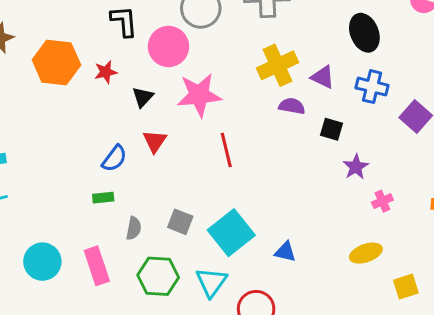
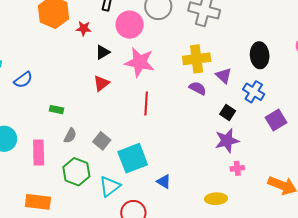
black square: (332, 129) -> (228, 112), moved
blue semicircle: (114, 158) -> (23, 80), moved
purple star: (356, 167) -> (227, 141), size x1.4

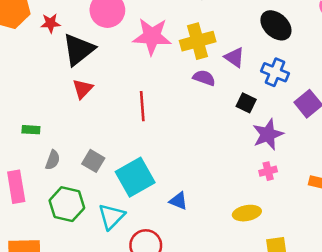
black triangle: (103, 52) -> (79, 50), size x1.8
black ellipse: (260, 55) -> (276, 25), turned -35
pink star: (140, 62) -> (152, 36), moved
purple star: (227, 141) -> (268, 134), moved

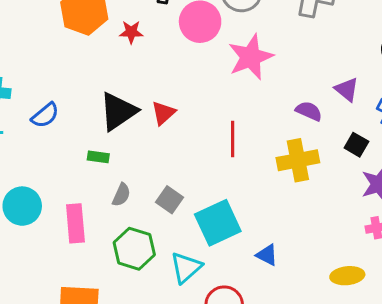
pink star: (152, 36) -> (251, 57), turned -30
yellow cross: (198, 41) -> (298, 160), moved
black triangle: (79, 50) -> (118, 111), moved

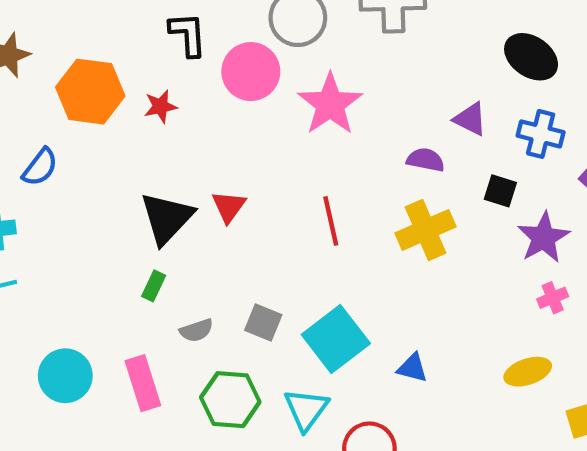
blue semicircle: (45, 115) -> (40, 167), moved
green rectangle: (98, 157) -> (154, 286), turned -60
gray semicircle: (121, 195) -> (196, 330), turned 60

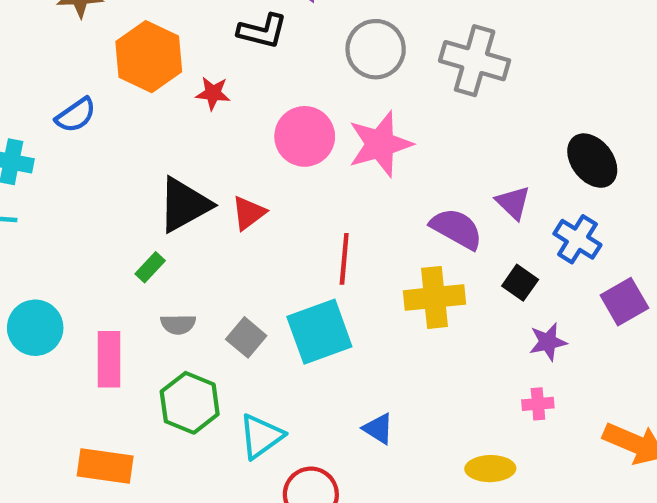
black L-shape: (188, 34) -> (262, 31), turned 90
pink circle: (251, 72) -> (305, 136), moved
purple semicircle: (426, 160) -> (456, 229), size x1.4
purple star: (544, 238) -> (548, 342), size x0.7
cyan square: (336, 339) -> (319, 332), moved

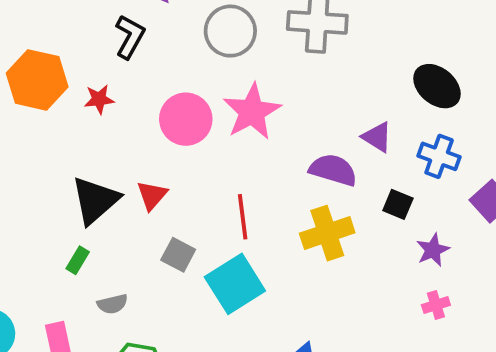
black L-shape: (262, 31) -> (130, 37), turned -63
gray square: (246, 337) -> (178, 255), moved

